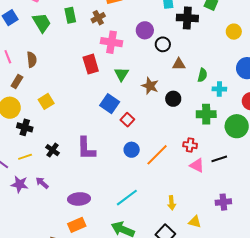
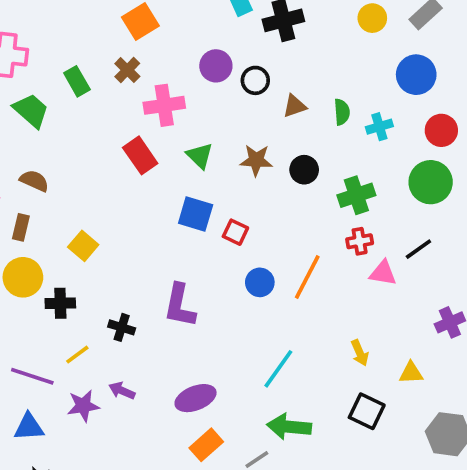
brown semicircle: (32, 60) -> (34, 181), turned -42
green cross: (206, 114) -> (356, 195), moved
purple L-shape: (86, 148) -> (180, 306), turned 30

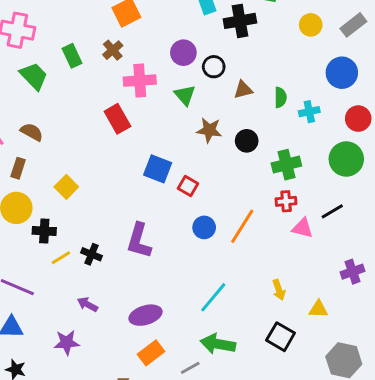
green triangle: (200, 156) -> (185, 95), moved
yellow line: (77, 355) -> (61, 258), moved
purple star: (83, 406) -> (67, 343), moved

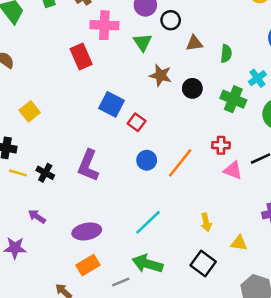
cyan cross: (309, 112) -> (257, 78), moved, turned -30
green cross: (286, 165) -> (233, 99), moved, turned 30
yellow line: (61, 258) -> (18, 173), turned 42

